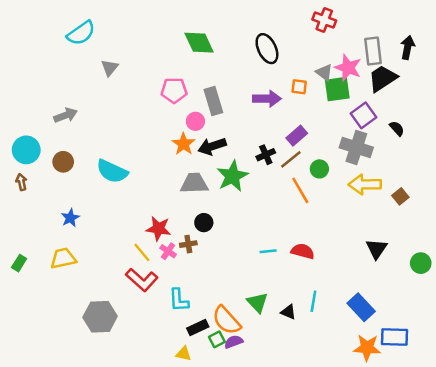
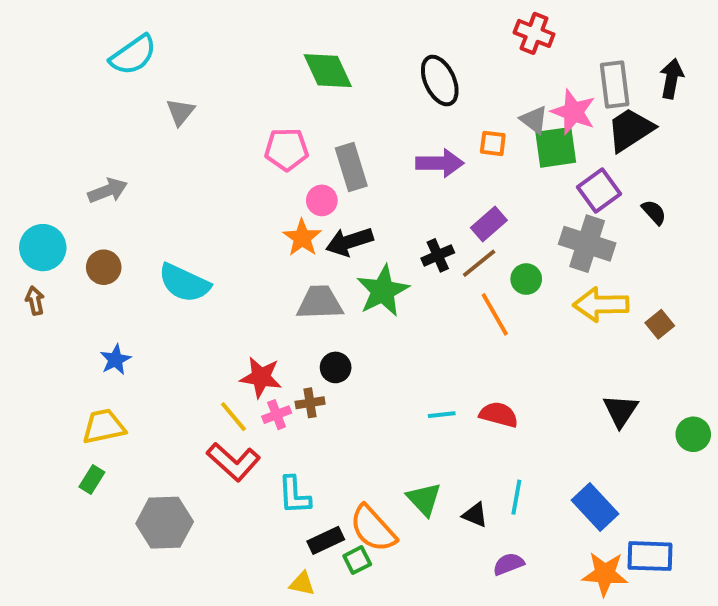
pink cross: (168, 251) -> (277, 415), turned 35
green rectangle: (19, 263) -> (92, 479), moved
purple semicircle: (234, 342) -> (509, 564), moved

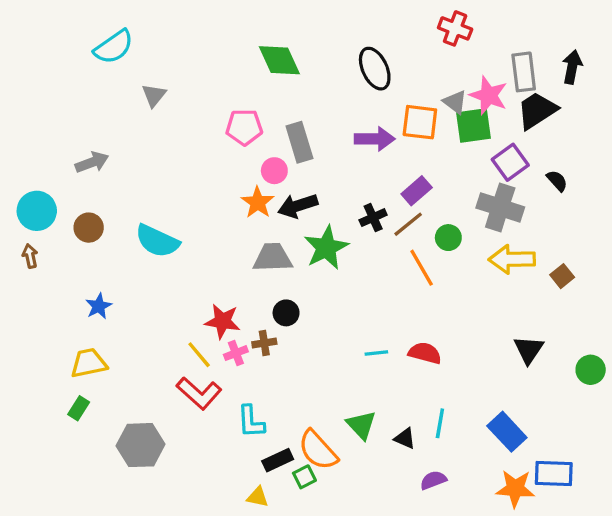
orange square: (493, 143) -> (420, 122), size x1.6

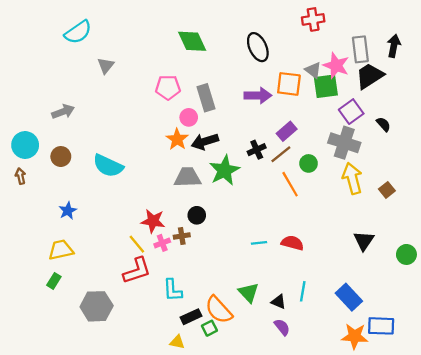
red cross: (455, 28) -> (313, 19), turned -30
yellow arrow: (512, 259) -> (352, 178), turned 76
red L-shape: (199, 393) -> (137, 271), turned -60
purple semicircle: (433, 480) -> (282, 327), moved, turned 72

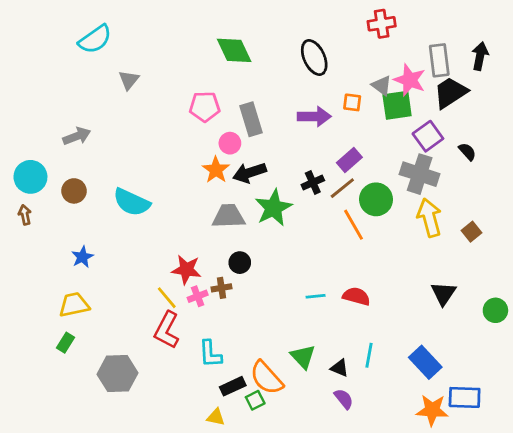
orange square: (289, 84) -> (352, 102), size x0.6
green circle: (309, 163) -> (376, 199), size x1.5
red L-shape: (137, 271) -> (167, 330), turned 136

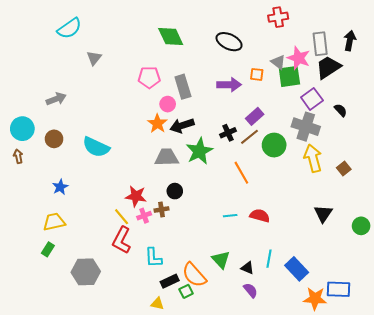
black ellipse: (314, 57) -> (229, 42), turned -40
orange line: (354, 225) -> (241, 173), moved
blue rectangle: (425, 362) -> (297, 269), moved

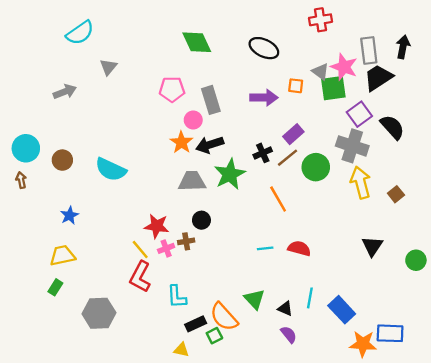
gray arrow: (56, 99) -> (65, 92), moved
black semicircle: (341, 110) -> (392, 127), size x1.6

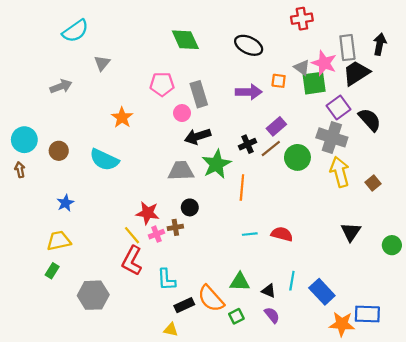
orange star: (181, 142) -> (122, 117), moved
orange line: (278, 199) -> (242, 187), moved, turned 35
green triangle: (254, 299) -> (240, 282), turned -45
green square: (214, 336) -> (236, 316), moved

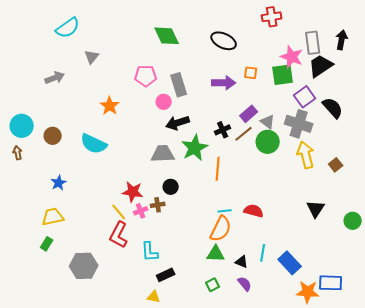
gray triangle: (302, 68) -> (268, 122), moved
orange semicircle: (211, 298) -> (221, 229), moved, turned -112

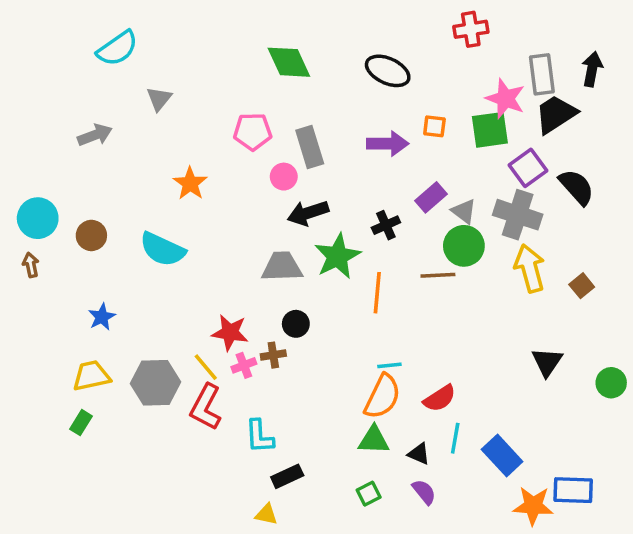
brown line: (244, 134) -> (438, 275), moved, turned 36
red semicircle: (254, 211) -> (440, 398), moved, turned 132
gray hexagon: (84, 266) -> (156, 383), moved

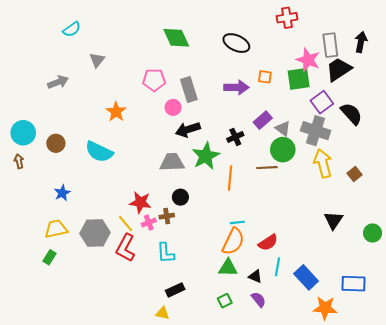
cyan semicircle: (117, 48) -> (72, 29), size x0.7
cyan L-shape: (259, 436) -> (166, 253), moved
blue rectangle: (573, 490) -> (354, 284), moved

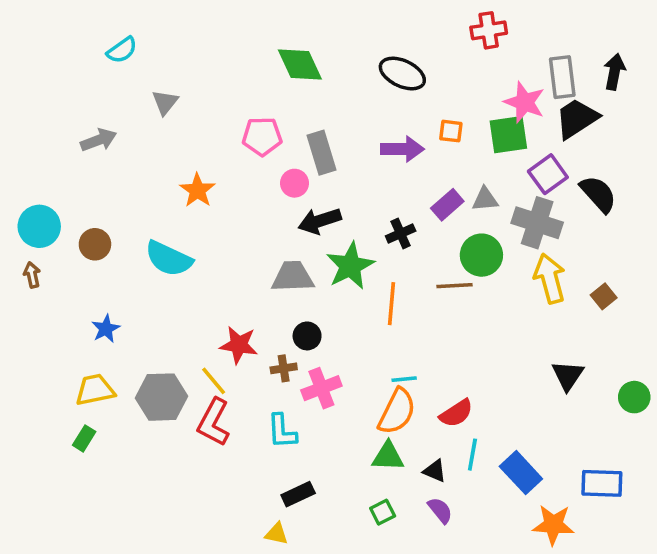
gray triangle: (283, 129) -> (485, 199), moved, turned -42
pink cross: (149, 222) -> (321, 388), moved, size x1.5

